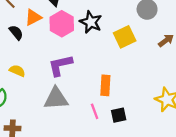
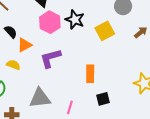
orange triangle: (33, 17) -> (25, 45), moved
gray triangle: (56, 99) -> (40, 98), moved
pink line: (95, 111) -> (70, 107), moved, turned 40

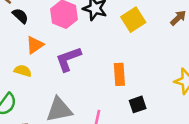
black semicircle: (11, 32) -> (20, 16), moved

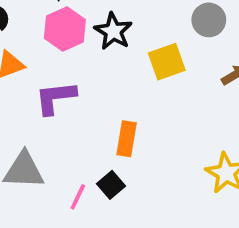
black square: (138, 104) -> (111, 185), moved, turned -35

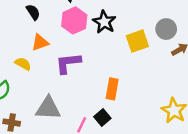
gray circle: (209, 20) -> (166, 29), moved

